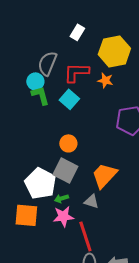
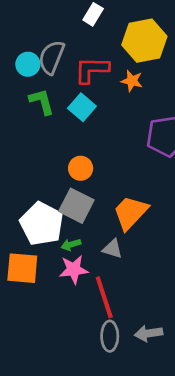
cyan circle: (35, 81) -> (28, 64), moved

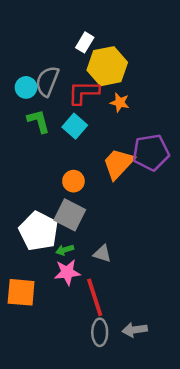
yellow hexagon: (144, 41) -> (107, 66), moved
orange trapezoid: (131, 213) -> (118, 164), moved
orange square: (22, 268) -> (21, 292), moved

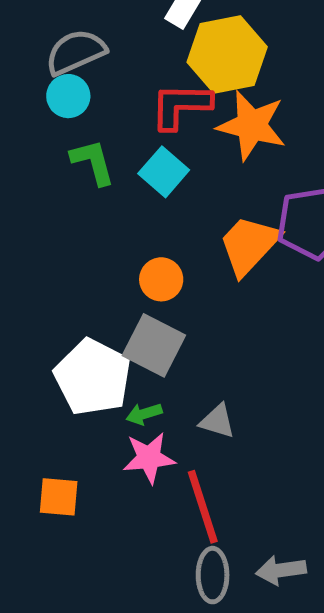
gray semicircle: (47, 81) -> (76, 52), moved, turned 44
orange star: (120, 102) -> (252, 125), size x1.8
orange square: (21, 292) -> (59, 497), size x0.7

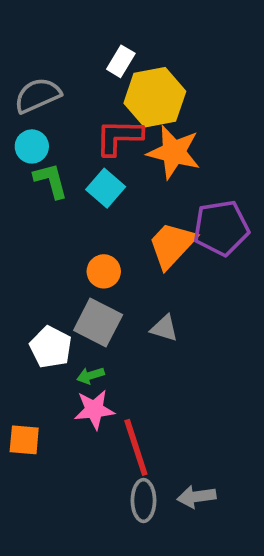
cyan circle: (68, 96) -> (32, 146), moved
white pentagon: (93, 377) -> (51, 347), size x0.7
gray triangle: (217, 421) -> (164, 328), moved

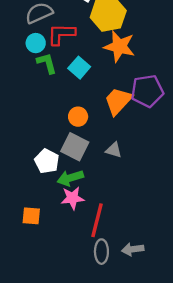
red L-shape: (119, 137) -> (61, 34), moved
green arrow: (90, 376) -> (70, 178), size x1.6
red line: (136, 447) -> (97, 220), turned 32

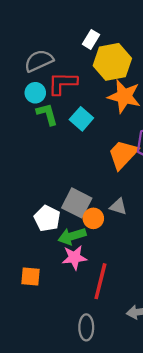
orange circle: (78, 117) -> (93, 218), moved
gray ellipse: (101, 252) -> (86, 327), moved

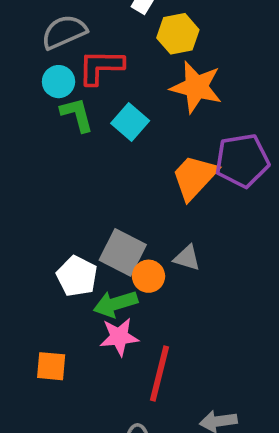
yellow hexagon: (112, 62) -> (178, 34), size x0.7

